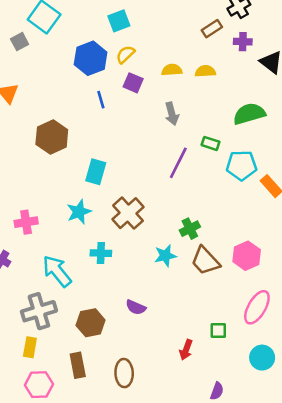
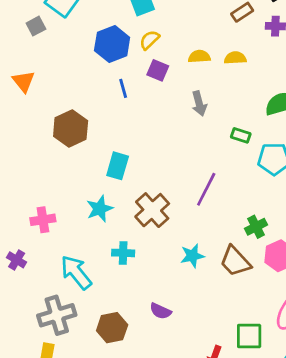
purple line: (178, 163) -> (206, 189), moved
green cross: (190, 229) -> (256, 227), moved
green square: (218, 330) -> (249, 336), size x1.5

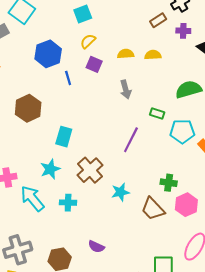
blue hexagon: (112, 44) -> (48, 54), moved
purple line: (206, 189) -> (131, 140), moved
green cross: (256, 227) -> (169, 183), turned 35
cyan star: (192, 256) -> (120, 192), moved
cyan arrow: (76, 272) -> (32, 198), moved

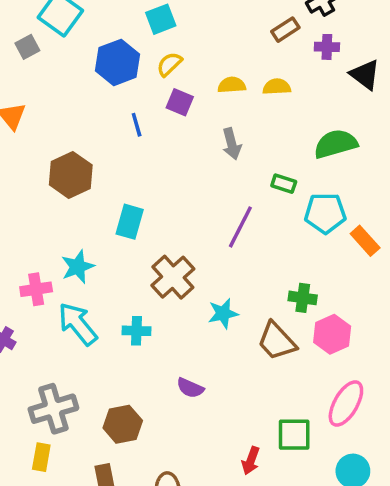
blue hexagon: (48, 54) -> (117, 62), moved
cyan star: (50, 169) -> (78, 267), moved
purple semicircle: (96, 247) -> (190, 388), moved

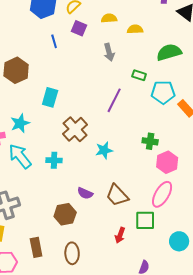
yellow semicircle: (277, 87) -> (135, 29), moved
brown trapezoid: (277, 341) -> (117, 195), moved
pink ellipse: (346, 403) -> (162, 194), moved
brown hexagon: (123, 424) -> (65, 214), moved

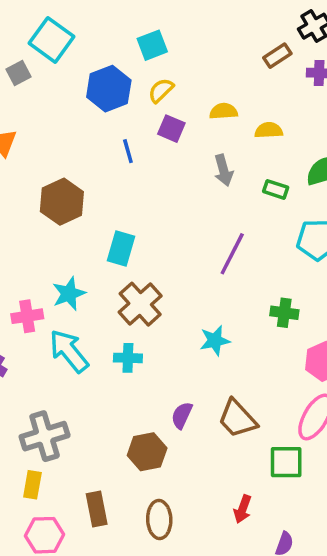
green rectangle: (139, 75) -> (276, 189), moved
brown cross: (75, 129) -> (140, 304), moved
green cross: (150, 141) -> (284, 313), moved
purple semicircle: (85, 193) -> (182, 415), turned 91
red arrow: (120, 235) -> (243, 509), moved

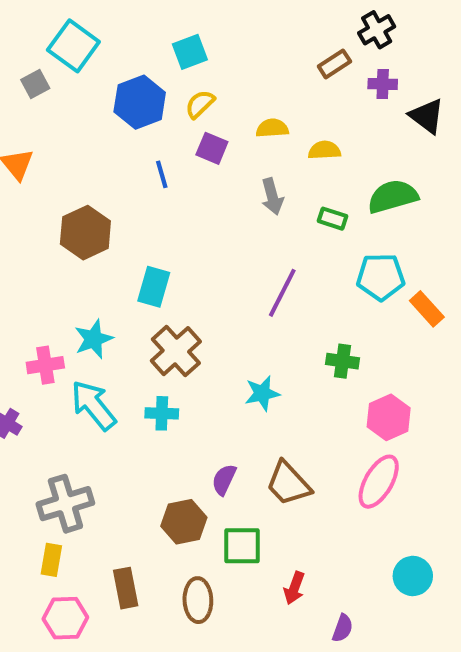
green square: (286, 462) -> (242, 546), moved

